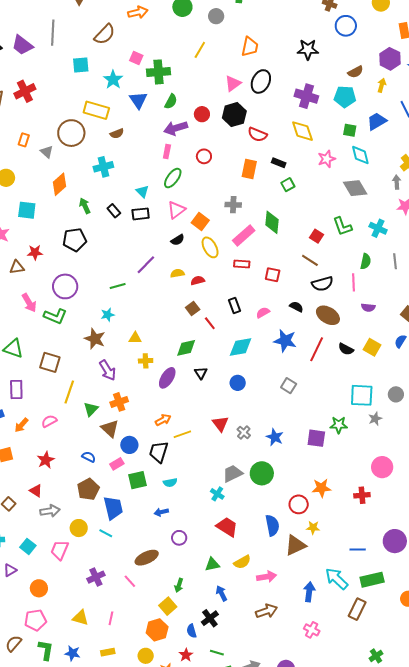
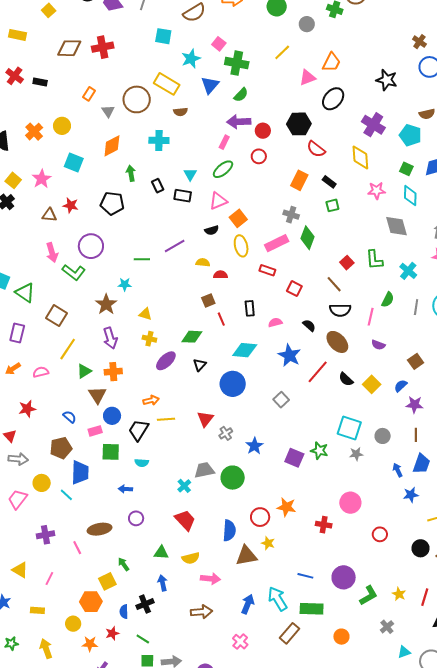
pink triangle: (233, 83) -> (307, 78), moved
red circle: (202, 114) -> (263, 131), moved
gray cross: (233, 205) -> (291, 215), moved
blue circle: (238, 383) -> (233, 384), size x1.6
green arrow: (179, 585) -> (124, 564), turned 112

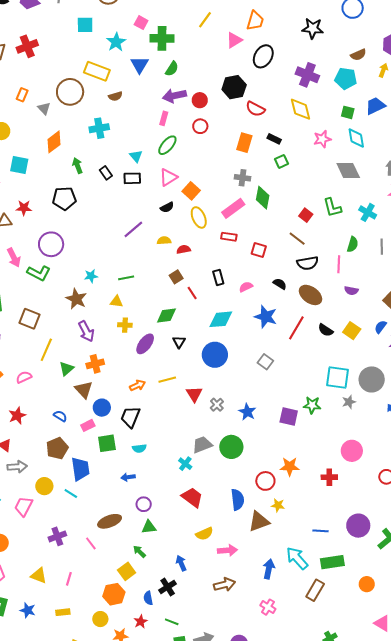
green line: (142, 259) -> (126, 278), moved
yellow line: (166, 419) -> (167, 380), moved
gray circle: (383, 436) -> (372, 379), size x1.6
green triangle: (161, 553) -> (149, 527), moved

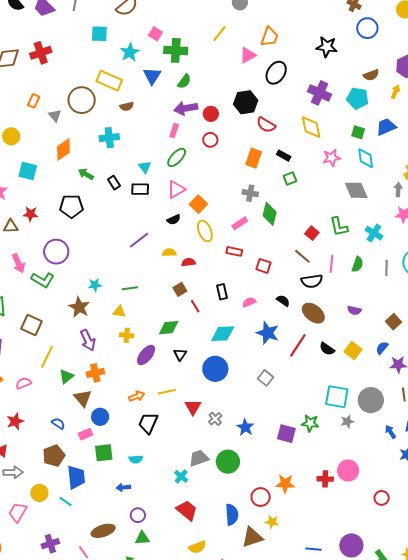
green arrow: (77, 166) -> (86, 174), turned -42
pink rectangle: (233, 208) -> (240, 223), size x0.7
pink line: (339, 264) -> (331, 264), moved
black trapezoid: (130, 417) -> (148, 423), moved
red cross: (329, 477) -> (325, 479), moved

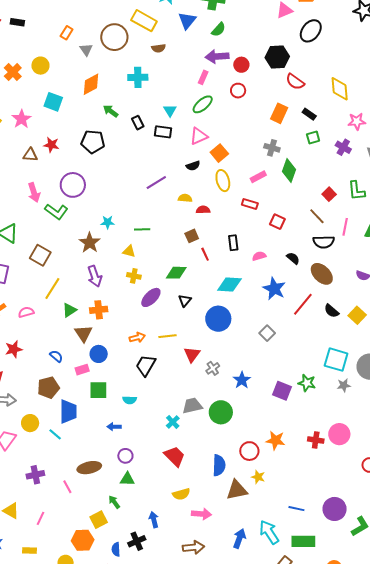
purple cross: (319, 93) -> (343, 147), moved, size x0.7

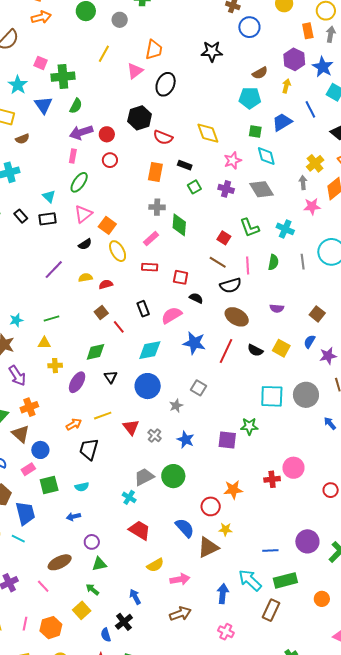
pink semicircle: (259, 256) -> (172, 315), size x1.5
black semicircle: (293, 258) -> (196, 298), moved
gray star: (344, 385) -> (176, 406), moved
blue semicircle: (219, 465) -> (185, 528), turned -30
orange hexagon: (83, 540) -> (51, 628), moved

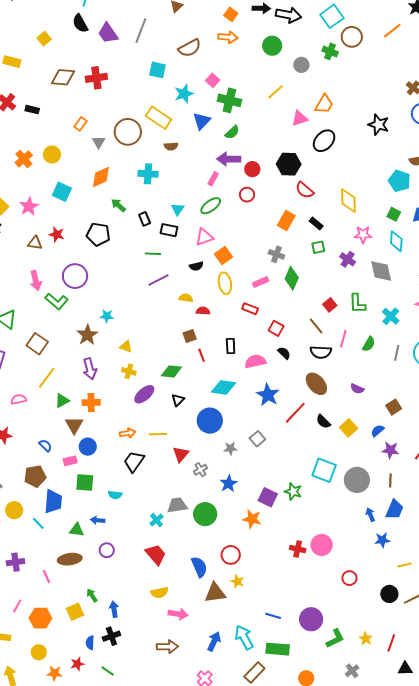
green line: (52, 318) -> (153, 254), moved
orange star: (233, 490) -> (252, 519), moved
green triangle: (99, 564) -> (77, 530), moved
blue arrow: (135, 597) -> (114, 609), moved

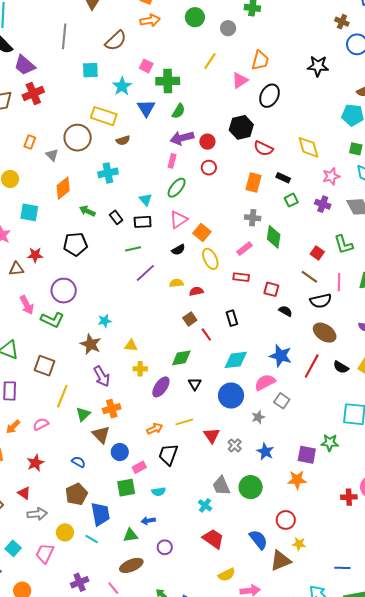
purple trapezoid: (108, 33) -> (25, 65), moved
pink semicircle: (255, 361) -> (265, 382), moved
pink rectangle: (70, 461) -> (139, 467), moved
gray trapezoid: (177, 505) -> (221, 486), turned -90

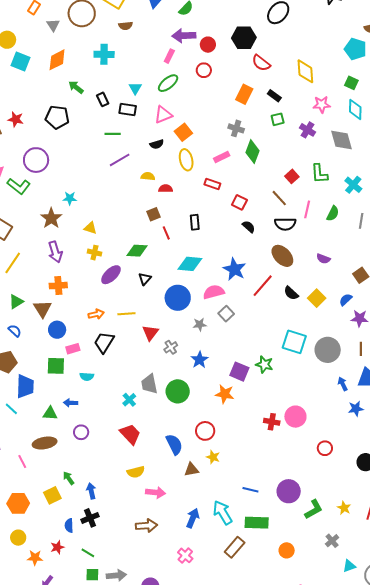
cyan square: (29, 212) -> (21, 61), moved
green triangle: (83, 414) -> (16, 302), moved
brown triangle: (280, 561) -> (191, 470), size x0.7

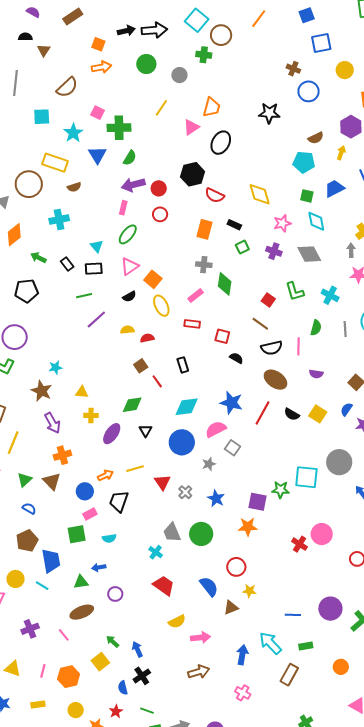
pink line: (307, 209) -> (299, 346), moved
blue circle: (57, 330) -> (85, 491), moved
cyan square: (294, 342) -> (306, 477), moved
red cross: (272, 422) -> (299, 544), turned 35
green rectangle: (257, 523) -> (306, 646), size x0.6

